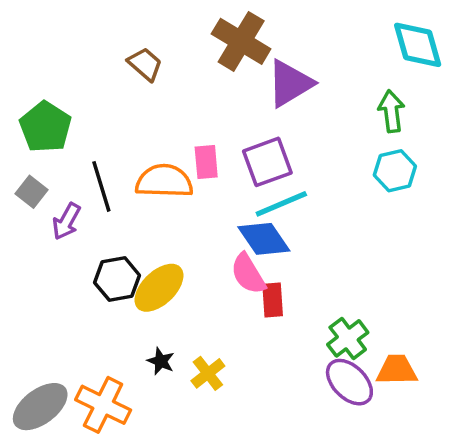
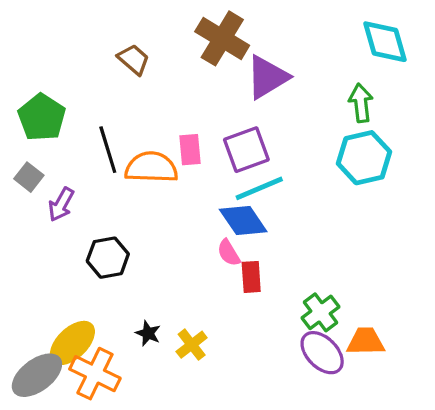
cyan hexagon: (395, 171) -> (364, 158), size x1.4
black line: (101, 186) -> (108, 150), moved
pink semicircle: (248, 274) -> (229, 253), size x0.7
yellow ellipse: (159, 288) -> (72, 343), moved

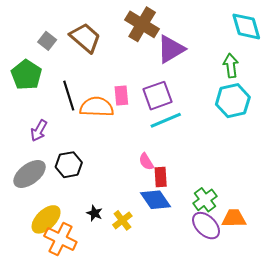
brown trapezoid: (134, 59) -> (85, 38), size x1.5
gray square: (29, 177) -> (47, 41), moved
blue diamond: (243, 221) -> (155, 200), moved
gray ellipse: (37, 375) -> (30, 174), moved

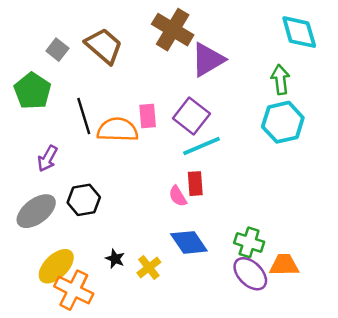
purple square: (158, 96) -> (191, 116), turned -32
red rectangle: (161, 177) -> (195, 184), moved
green cross: (205, 200) -> (249, 242), turned -35

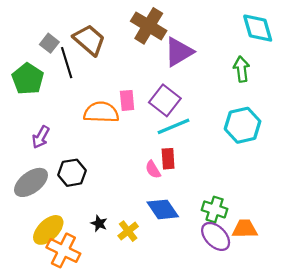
black line: (84, 116) -> (67, 63), moved
cyan hexagon: (283, 122) -> (243, 125), moved

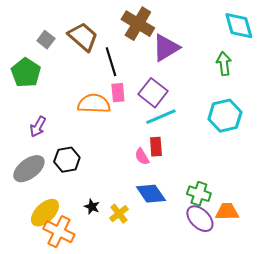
black line: (67, 63) -> (111, 62), moved

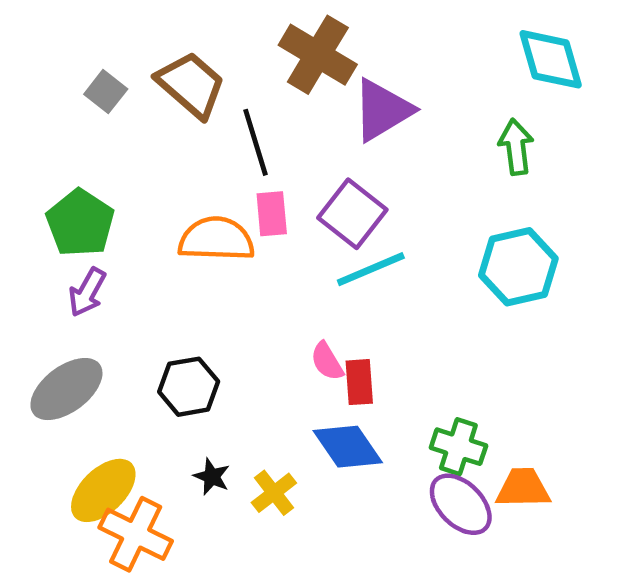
green pentagon: (26, 73) -> (80, 223), moved
red rectangle: (156, 147) -> (359, 382), moved
black hexagon: (67, 160) -> (189, 387), moved

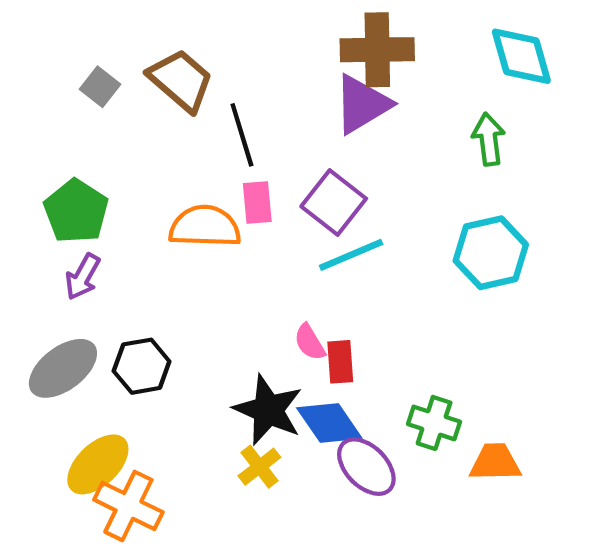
brown cross: (318, 55) -> (377, 50), moved, turned -32
black hexagon: (189, 387) -> (142, 366), moved
black star: (212, 477) -> (268, 410), moved, size x2.0
purple ellipse: (461, 504) -> (366, 467), moved

